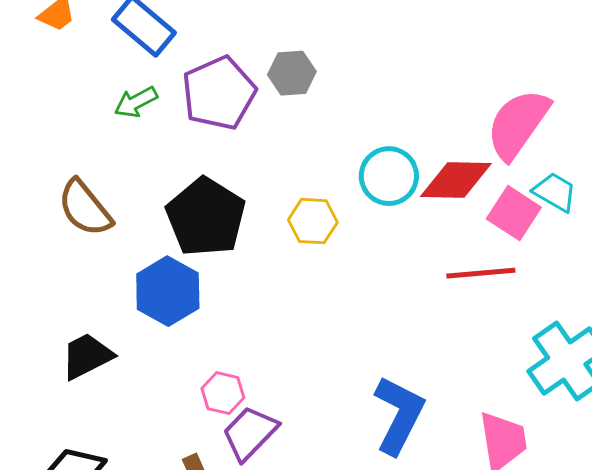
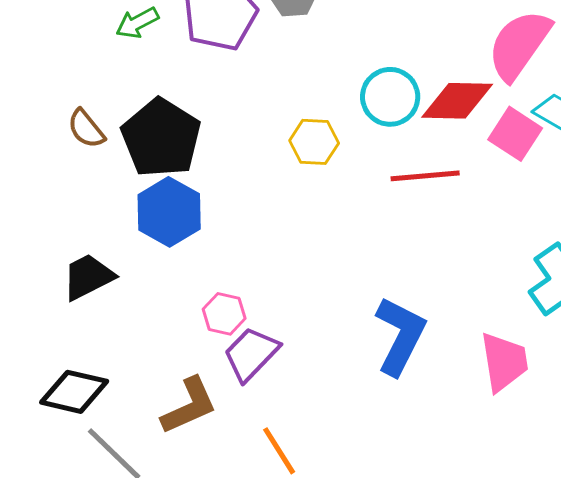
brown semicircle: (85, 208) -> (86, 129), size x0.7
black pentagon: (206, 217) -> (161, 138), moved
red line: (481, 273) -> (425, 176), moved

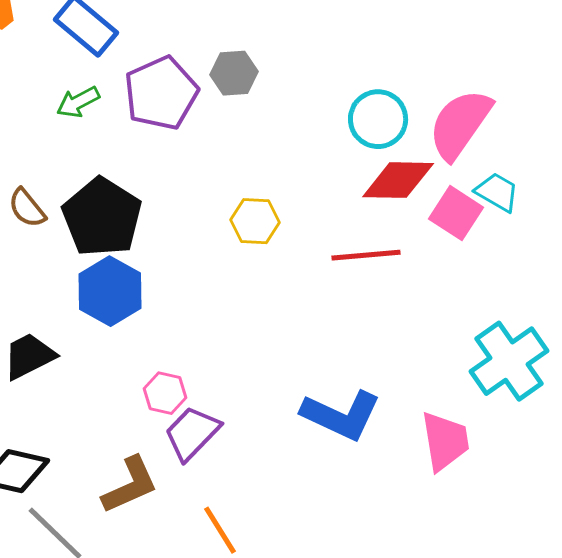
cyan circle: (390, 97) -> (378, 119), moved
blue L-shape: (400, 336) -> (341, 415), turned 88

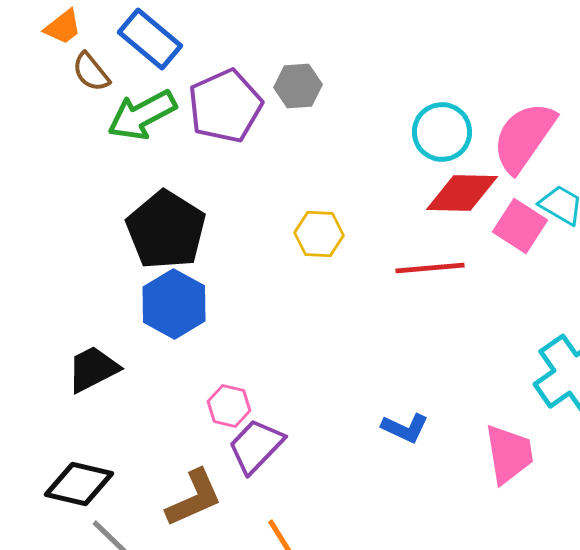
green arrow: (78, 102) -> (142, 115), size x1.6
brown semicircle: (27, 208) -> (91, 72), moved
blue L-shape: (341, 415) -> (405, 428), size x0.6

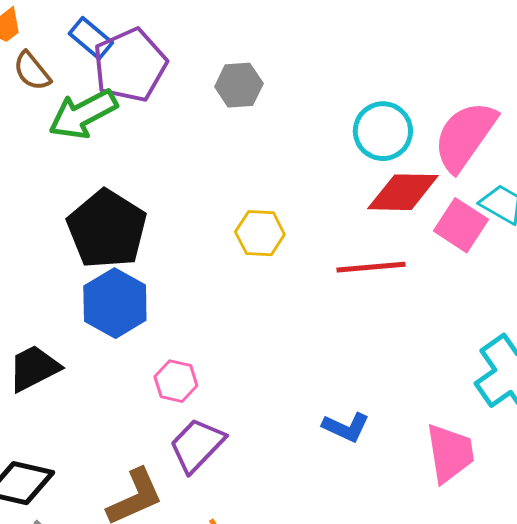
blue rectangle: (150, 39) -> (91, 38), size x0.7
purple pentagon: (225, 106) -> (130, 65), moved
pink hexagon: (229, 406) -> (176, 381), moved

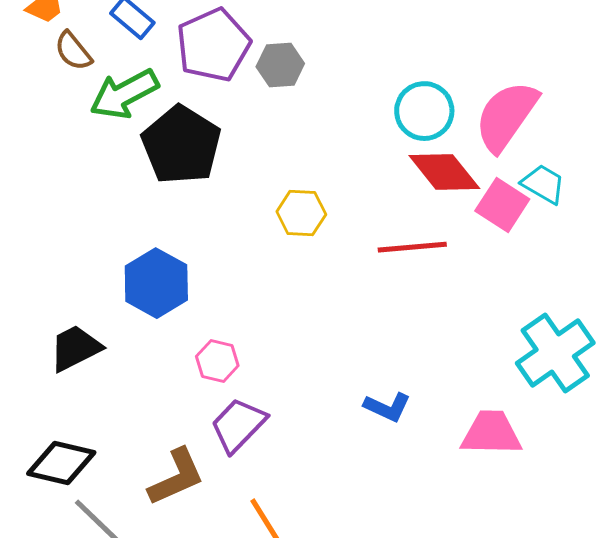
purple pentagon: (130, 65) -> (213, 45), moved
red diamond: (403, 192) -> (444, 172), turned 50
black pentagon: (107, 229) -> (181, 145), moved
pink trapezoid: (450, 453) -> (491, 433), turned -80

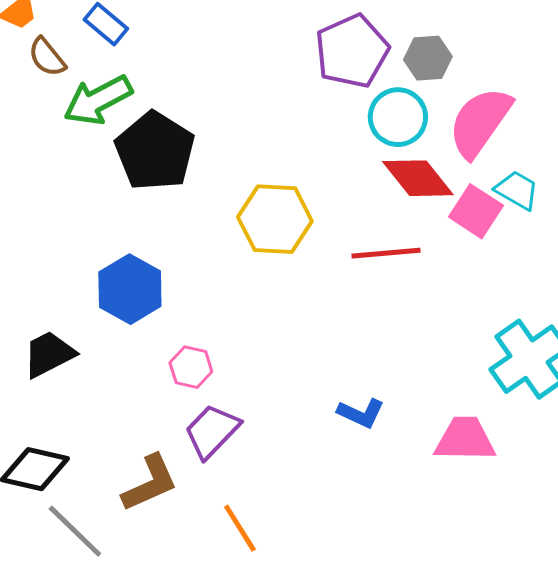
purple pentagon: (213, 45) -> (352, 51), moved
gray hexagon: (280, 65) -> (428, 58), moved
yellow hexagon: (301, 213) -> (275, 219), size x1.5

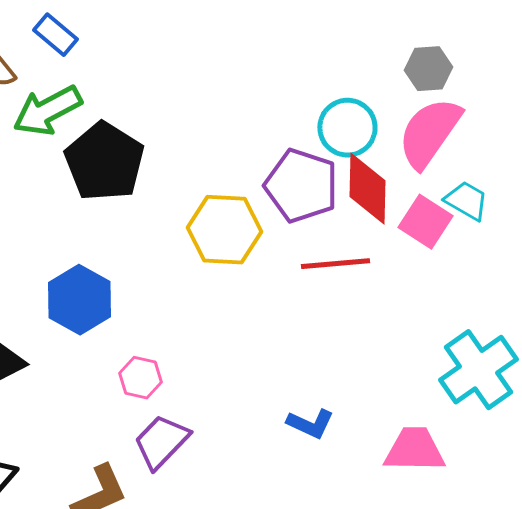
purple pentagon: (352, 51) -> (301, 186), moved, turned -30
gray hexagon: (428, 58) -> (428, 69), moved
red diamond: (418, 178) -> (367, 189), turned 40

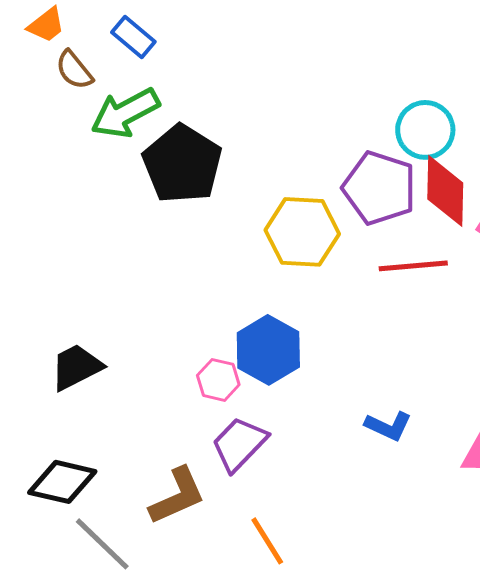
blue hexagon: (79, 300) -> (268, 350), moved

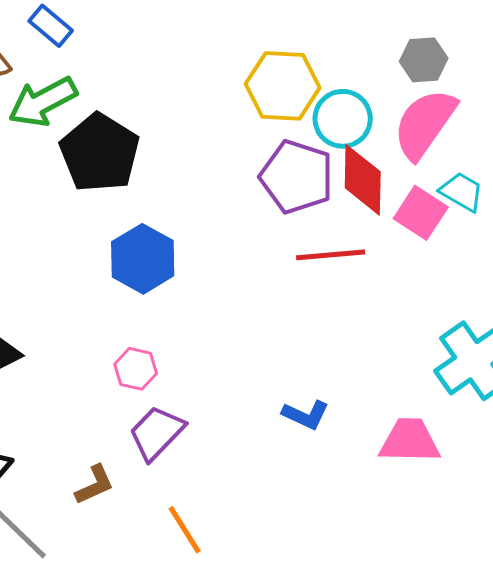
yellow hexagon: (302, 232) -> (283, 86), moved
blue hexagon: (268, 350) -> (143, 259), moved
brown L-shape: (177, 496) -> (95, 485), size x0.7

